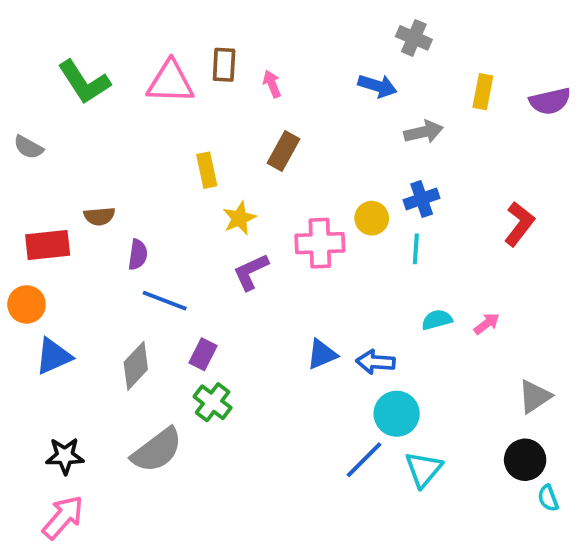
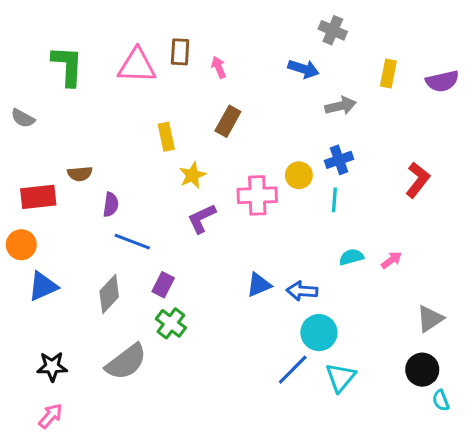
green L-shape: (84, 82) -> (68, 66), turned -144
pink arrow: (63, 517) -> (51, 416), size x0.7

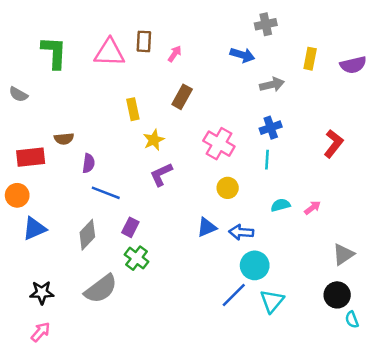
gray cross: (333, 30) -> (266, 24), turned -35
pink arrow: (219, 67) -> (175, 54), turned 56
yellow circle: (299, 175) -> (228, 188), moved
pink cross: (257, 195) -> (219, 144), moved, turned 32

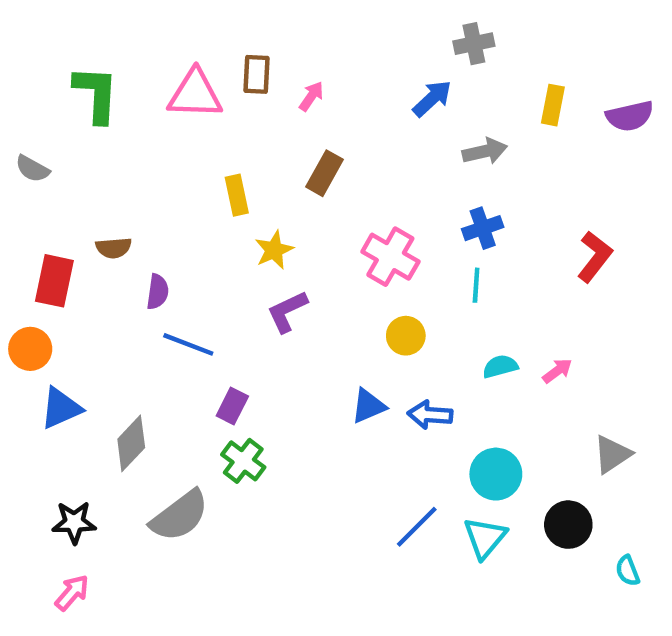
blue arrow: (242, 55) -> (432, 98), turned -60
red rectangle: (31, 157) -> (54, 281), turned -72
gray diamond: (87, 235) -> (131, 443), moved
cyan circle: (255, 265) -> (496, 474), moved
black circle: (337, 295) -> (568, 525), moved

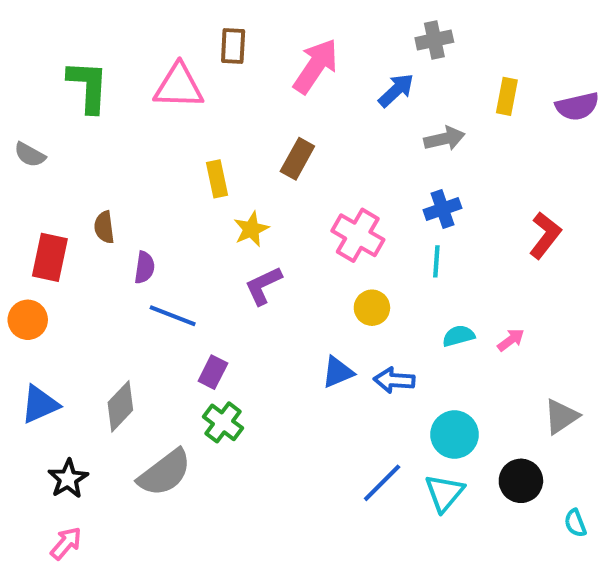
brown rectangle: (256, 74) -> (233, 46), moved
pink arrow: (311, 96) -> (316, 66), moved, size x2.0
brown semicircle: (114, 248) -> (104, 227), turned 88
blue triangle: (61, 408) -> (40, 404), moved
black star: (74, 522) -> (68, 479), turned -30

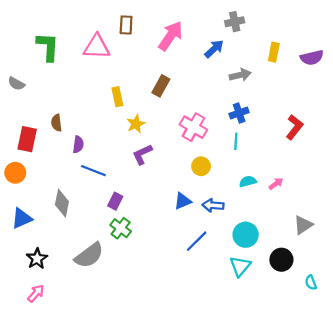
gray diamond: (120, 406) -> (62, 203), moved, turned -32
blue line: (382, 483) -> (197, 241), moved

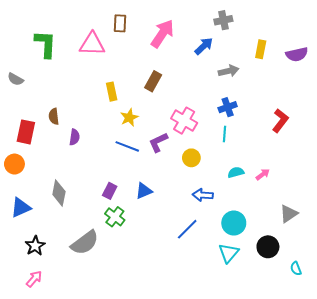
purple L-shape: (142, 154) -> (158, 142), moved
blue line: (93, 171) -> (127, 146), moved
blue triangle: (183, 201) -> (144, 191), moved

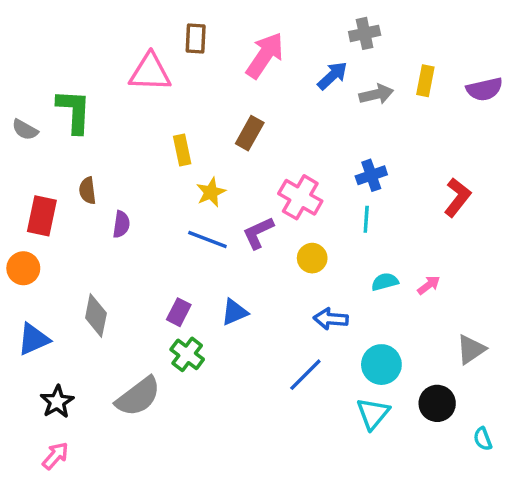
green L-shape: (45, 44) -> (74, 111), moved
gray arrow: (229, 71) -> (376, 94), moved

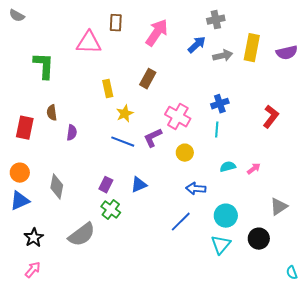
yellow rectangle: (425, 81) -> (252, 48), size x1.5
gray semicircle: (25, 130) -> (17, 16), moved
orange circle: (23, 268) -> (20, 173), moved
cyan semicircle: (483, 439) -> (292, 273), moved

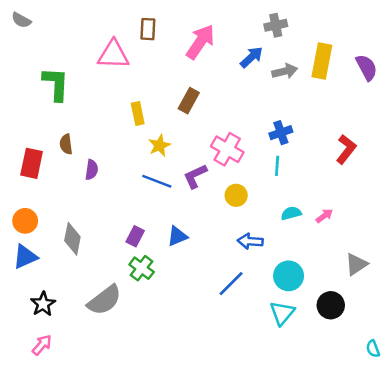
purple semicircle: (287, 53) -> (367, 67), turned -105

